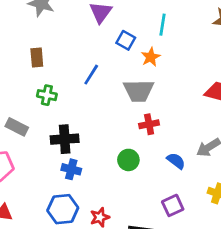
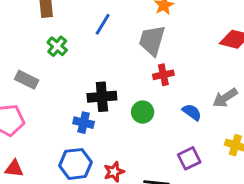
gray trapezoid: (139, 91) -> (152, 40), turned 108
green cross: (47, 95) -> (57, 46), turned 30
black cross: (65, 139) -> (102, 97), moved

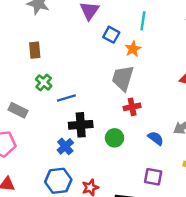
blue line: (103, 24) -> (66, 98), moved, turned 42
blue cross: (84, 123) -> (65, 146), turned 35
purple square: (189, 158) -> (153, 177), turned 36

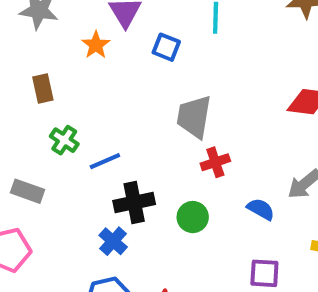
orange star: (133, 49) -> (96, 45), moved

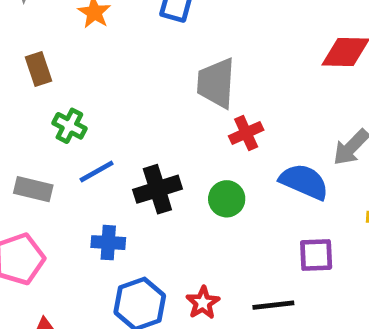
blue line: (105, 161) -> (97, 171), moved
blue semicircle: (261, 209) -> (304, 182), size x1.5
blue cross: (113, 241) -> (108, 243), moved, turned -32

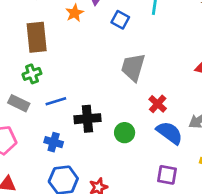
brown rectangle: (39, 69) -> (37, 37), size x1.6
green cross: (69, 126) -> (32, 74), moved, turned 30
red cross: (246, 133) -> (158, 104), moved, turned -36

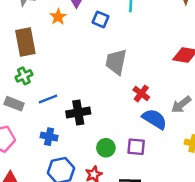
green circle: (125, 133) -> (106, 148), moved
purple square: (167, 175) -> (136, 147), moved

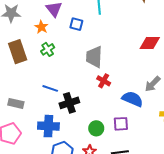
green cross: (24, 76) -> (48, 49), moved
red cross: (141, 93) -> (104, 81), moved
blue line: (48, 99) -> (50, 88), moved, turned 49
blue cross: (49, 137) -> (48, 126), size x1.5

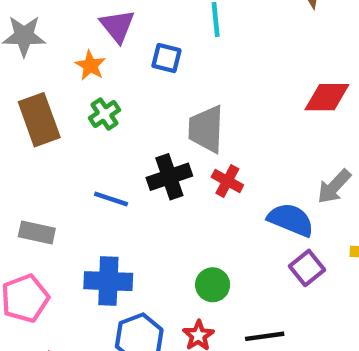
black cross: (69, 103) -> (169, 177), moved
purple square: (121, 124) -> (307, 268), moved, turned -35

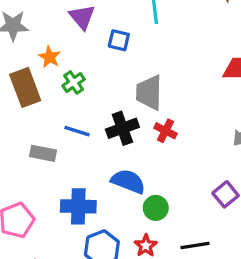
orange star: (90, 65) -> (50, 57), moved
blue line: (111, 199) -> (77, 131), moved
blue semicircle: (291, 220) -> (128, 181), moved
gray rectangle: (37, 233) -> (43, 153), moved

